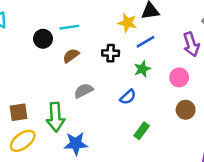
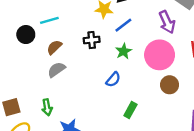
pink circle: (179, 77) -> (160, 55), size x1.6
gray semicircle: (84, 91) -> (56, 70), moved
green arrow: (56, 117) -> (47, 107), size x0.6

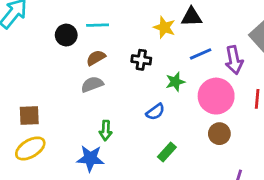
blue line: (123, 25) -> (201, 54), moved
green arrow: (47, 107) -> (106, 131), moved

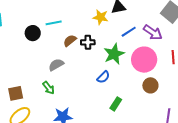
brown semicircle: (96, 58) -> (70, 41), moved
purple arrow: (234, 60) -> (153, 32), turned -36
green star: (175, 82) -> (114, 54), size x1.5
green arrow: (106, 131) -> (48, 88), moved, turned -32

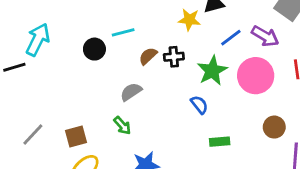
blue semicircle: (103, 77) -> (199, 105), turned -80
brown circle: (150, 85) -> (274, 127), moved
green rectangle: (116, 104) -> (220, 142), turned 56

